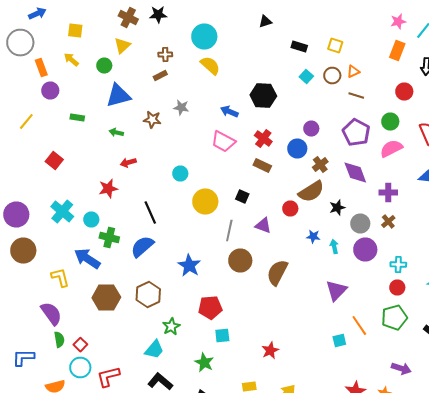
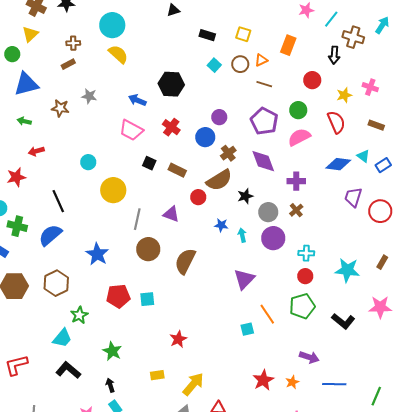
orange rectangle: (397, 50) -> (288, 45), moved
brown rectangle: (262, 166) -> (177, 170), moved
black square: (242, 196) -> (149, 163), moved
cyan square: (222, 336) -> (147, 299), moved

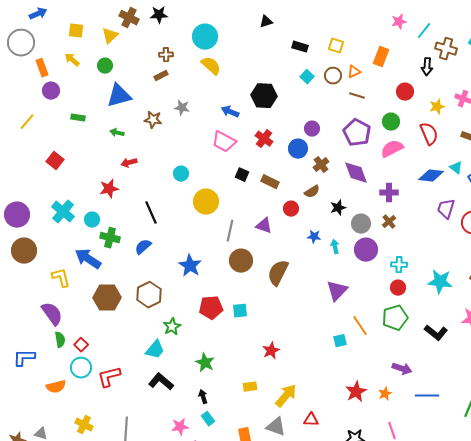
yellow triangle: (30, 34) -> (110, 36), moved
brown semicircle: (219, 180) -> (312, 192), size x0.6
blue semicircle: (50, 235) -> (143, 247), size x0.7

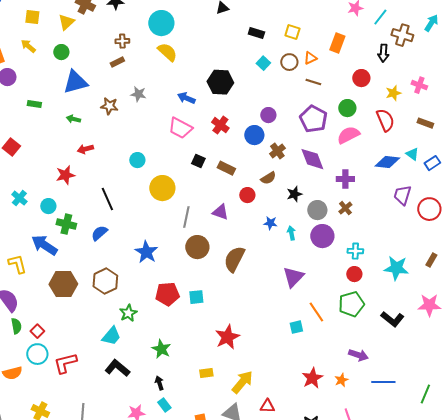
cyan cross: (63, 212) -> (19, 198), size x0.7
red star: (271, 351) -> (227, 337), size x1.4

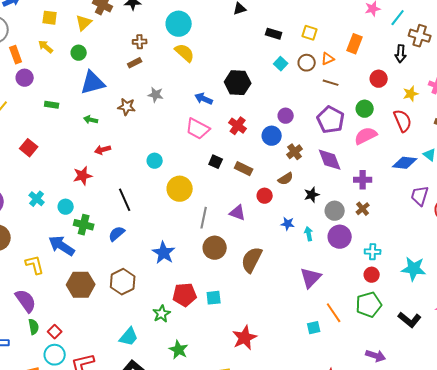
green star: (128, 313) -> (162, 314), moved

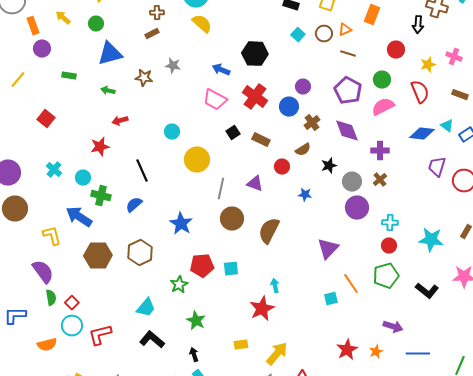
red cross: (238, 126) -> (255, 97), size x1.4
black square: (216, 162) -> (233, 133), turned 32
cyan arrow: (309, 234) -> (275, 286), moved

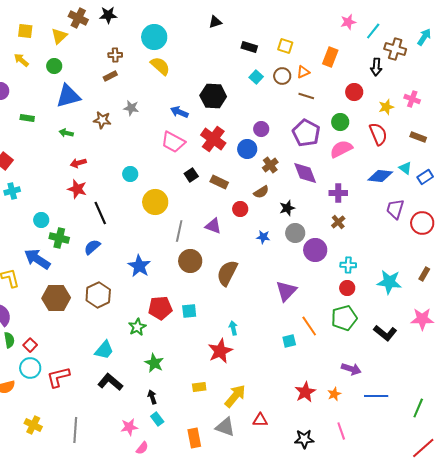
red star: (100, 147) -> (77, 189), moved, turned 30
cyan cross: (54, 170) -> (12, 191), moved, turned 35
gray circle: (352, 182) -> (295, 233), moved

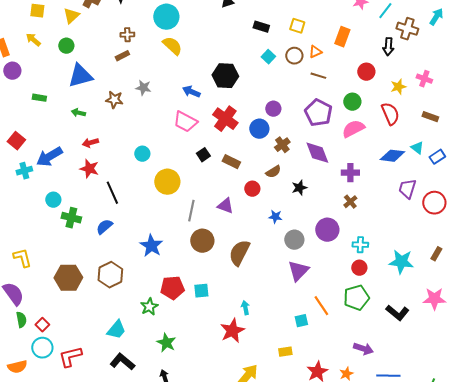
gray circle: (295, 233) -> (294, 240), moved
blue arrow: (37, 259) -> (49, 157), moved, turned -64
yellow rectangle: (199, 387) -> (285, 352), moved

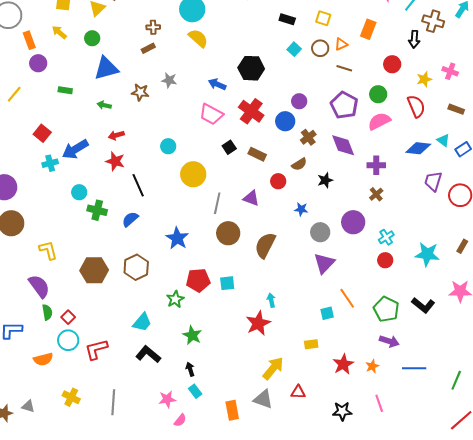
cyan cross: (360, 245) -> (386, 237), turned -35
green pentagon: (356, 298) -> (386, 309), moved, turned -30

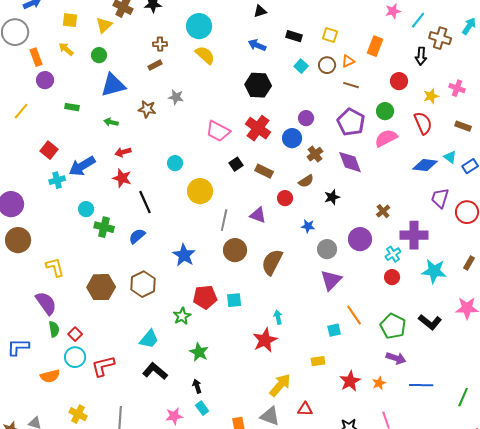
blue arrow: (217, 84) -> (257, 45), moved
purple cross: (376, 165) -> (414, 235), moved, size x1.5

